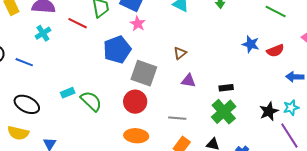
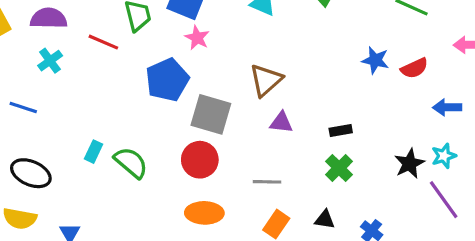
brown triangle: (180, 53) -> (266, 80), size x1.6
cyan rectangle: (68, 93) -> (94, 152), turned -40
green cross: (224, 112) -> (339, 168), size x0.7

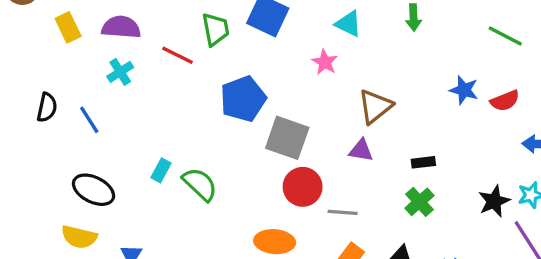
pink star: (197, 38) -> (325, 62), moved
brown triangle: (266, 80) -> (375, 106), moved
blue line: (23, 107) -> (89, 120), turned 36
red circle: (200, 160) -> (303, 187), moved

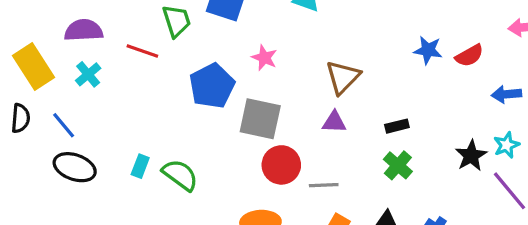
yellow rectangle: (68, 27) -> (33, 67), moved, size x1.5
pink star: (325, 62) -> (264, 58), moved
black ellipse: (94, 190) -> (75, 167), moved

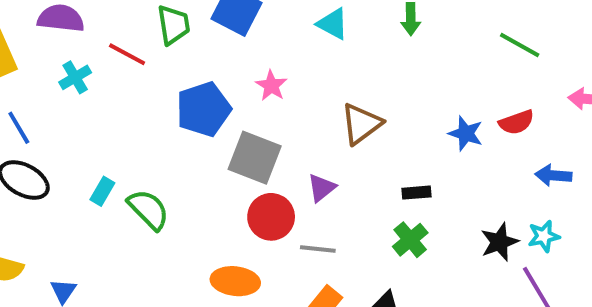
blue star: (428, 50) -> (466, 133), moved
cyan cross: (88, 74) -> (75, 77), moved
purple triangle: (334, 122) -> (322, 188), moved, turned -50

